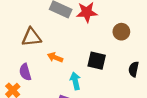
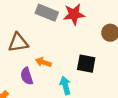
purple semicircle: (25, 72) -> (27, 76), moved

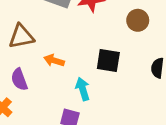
purple semicircle: (27, 76) -> (19, 79), moved

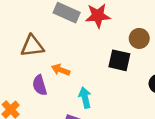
black square: (108, 60) -> (119, 60), moved
purple semicircle: (19, 79) -> (40, 85), moved

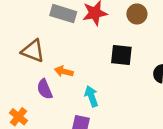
brown circle: (139, 38) -> (137, 14), moved
brown triangle: (32, 46) -> (33, 51), turned 35

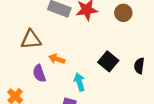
brown triangle: (33, 51) -> (31, 40), turned -30
black square: (121, 55) -> (108, 61), moved, turned 30

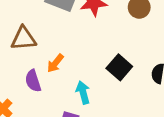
orange arrow: (57, 59) -> (55, 63), turned -70

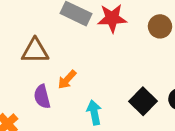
black square: (119, 67) -> (143, 101), moved

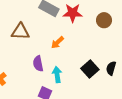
orange arrow: (67, 80) -> (57, 42), moved
purple semicircle: (42, 97) -> (38, 64), moved

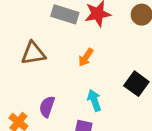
purple semicircle: (38, 64) -> (47, 107), moved, turned 42

